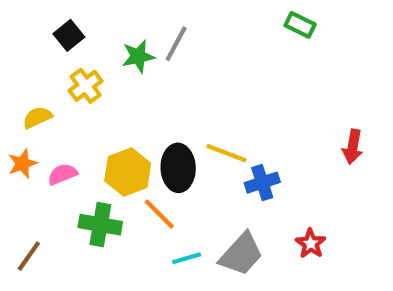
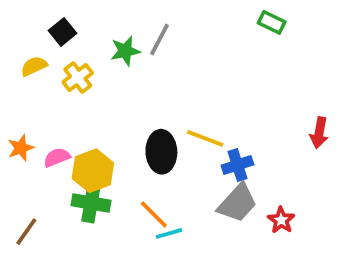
yellow semicircle: (37, 117) -> (34, 66), moved
yellow hexagon: (128, 172) -> (93, 171), moved
orange line: (159, 214) -> (154, 214), moved
gray trapezoid: (241, 254) -> (237, 203), moved

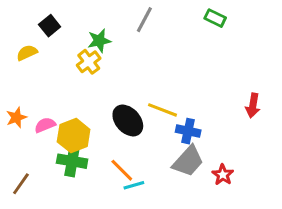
gray line: (159, 40) -> (144, 20), moved
yellow cross: (78, 78) -> (89, 62), moved
black ellipse: (161, 152) -> (128, 120), turned -40
blue cross: (237, 165) -> (188, 131), turned 30

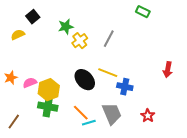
gray line: (144, 20) -> (109, 39), moved
yellow cross: (89, 62) -> (80, 41), moved
gray trapezoid: (188, 161) -> (112, 114), moved, turned -65

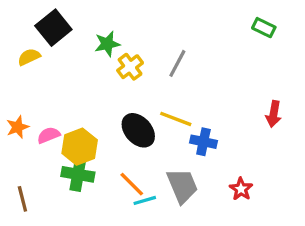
green rectangle: (143, 12) -> (264, 28), moved
black square: (33, 17) -> (53, 28), size x1.5
brown line: (14, 122) -> (22, 199), turned -49

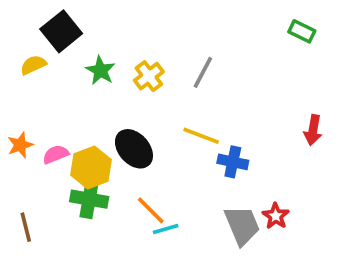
green star: (107, 44) -> (100, 70), moved, turned -30
black ellipse: (138, 130) -> (134, 149), moved
gray trapezoid: (182, 186) -> (242, 225), moved

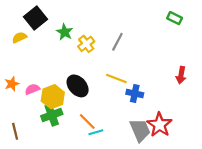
green star: (100, 70) -> (65, 32), moved
green cross: (89, 199) -> (52, 115), turned -30
red star: (276, 216) -> (159, 125), size x1.6

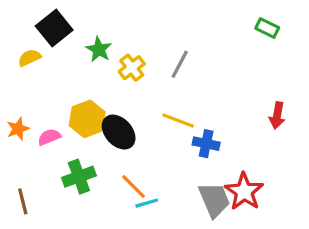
yellow hexagon: (53, 97) -> (87, 119), moved

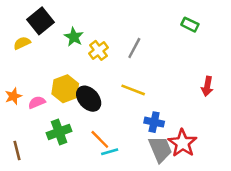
green rectangle: (267, 28) -> (190, 25), moved
blue cross: (206, 144) -> (154, 122), moved

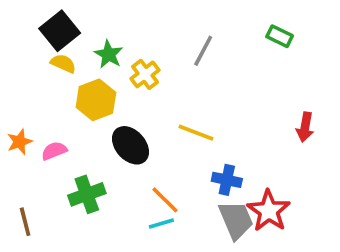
yellow semicircle: (22, 43) -> (63, 63), moved, turned 49
gray line: (134, 48) -> (203, 51), moved
yellow hexagon: (65, 89) -> (96, 100), moved
orange line: (100, 139) -> (165, 200), moved

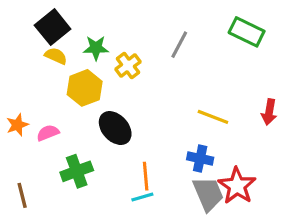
green rectangle: (280, 36) -> (247, 32), size x1.5
green star: (109, 54) -> (96, 48), turned -30
yellow line: (196, 133) -> (213, 117), moved
orange line: (165, 200) -> (146, 176), turned 40

